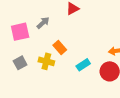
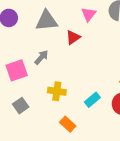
orange rectangle: (60, 48) -> (68, 124), moved
yellow cross: (46, 61) -> (57, 91), moved

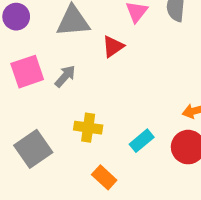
pink square: (17, 70) -> (27, 72), moved
gray square: (21, 106) -> (33, 149), size x1.5

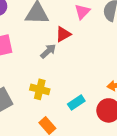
gray arrow: (65, 76) -> (48, 51), moved

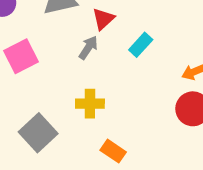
cyan rectangle: (76, 103) -> (141, 45), moved

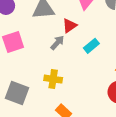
gray square: (38, 133) -> (17, 93), turned -35

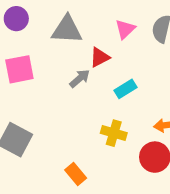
yellow cross: (53, 79) -> (114, 133), moved

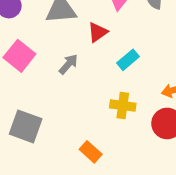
pink square: (19, 69) -> (19, 56), turned -32
gray arrow: (80, 78) -> (68, 64), moved

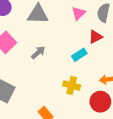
red triangle: (98, 32) -> (95, 37), moved

